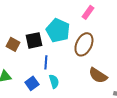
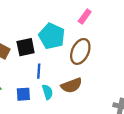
brown semicircle: (98, 75) -> (72, 85), moved, turned -54
blue square: (32, 83) -> (23, 94), turned 32

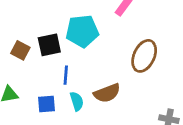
cyan pentagon: (52, 36) -> (82, 31), turned -30
brown ellipse: (80, 51) -> (144, 56), moved

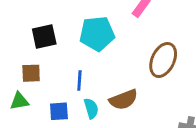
black square: (49, 45) -> (44, 37), moved
brown square: (20, 50) -> (31, 73), moved, turned -30

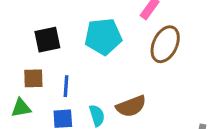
brown ellipse: (163, 60) -> (165, 44), moved
blue line: (79, 81) -> (66, 86), moved

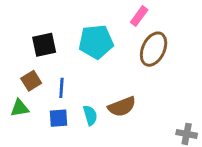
brown square: (33, 78) -> (31, 81), turned -30

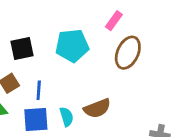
blue square: (59, 118) -> (36, 120), size x1.4

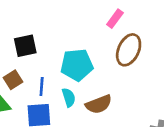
cyan pentagon: (72, 46) -> (77, 65), moved
cyan semicircle: (67, 117) -> (69, 97), moved

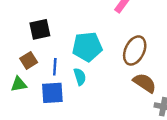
brown ellipse: (129, 50) -> (135, 50), moved
brown semicircle: (99, 104) -> (145, 83), moved, turned -125

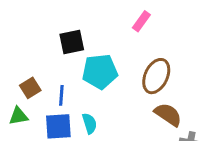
black square: (40, 29) -> (72, 42), moved
cyan semicircle: (80, 77) -> (90, 123), moved

